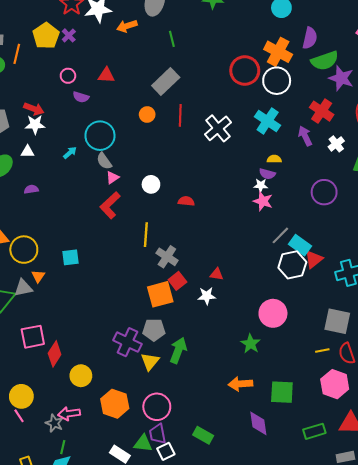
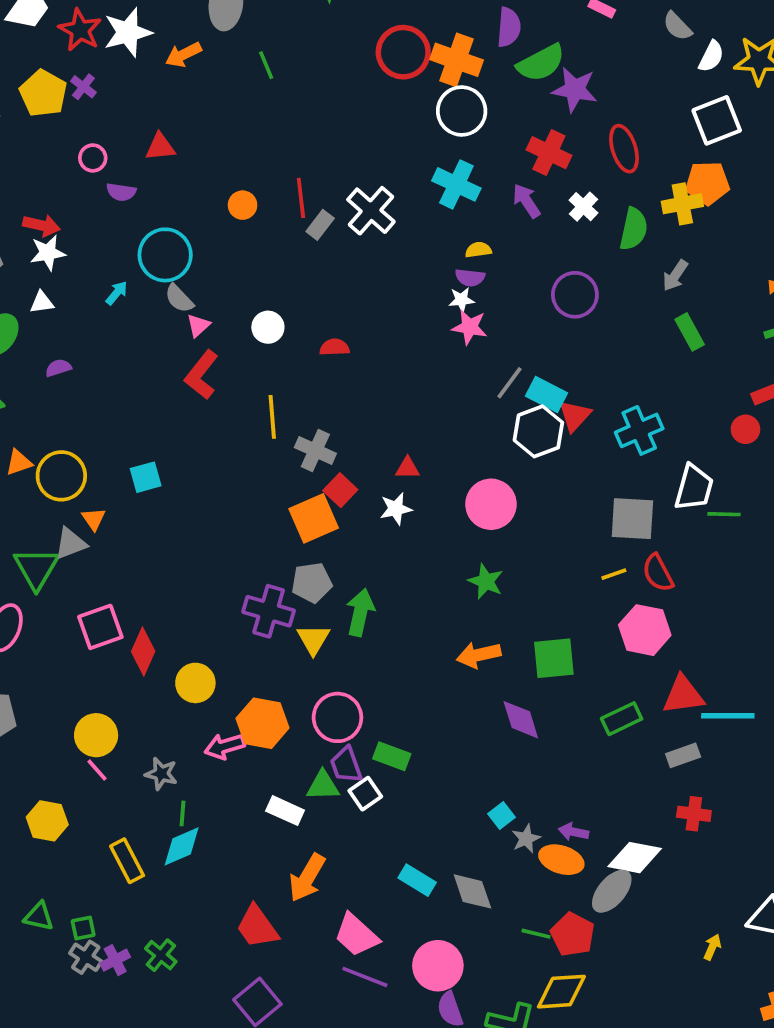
red circle: (245, 71) -> (403, 52), moved
gray rectangle: (166, 82) -> (320, 225), moved, size x0.6
pink circle: (273, 313) -> (491, 504), moved
pink arrow: (69, 414) -> (225, 746), moved
green rectangle: (203, 435) -> (392, 756), moved

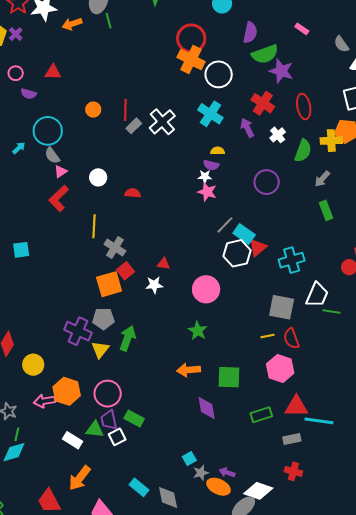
orange cross: (457, 60) -> (191, 59), moved
green line: (266, 65) -> (109, 21), moved

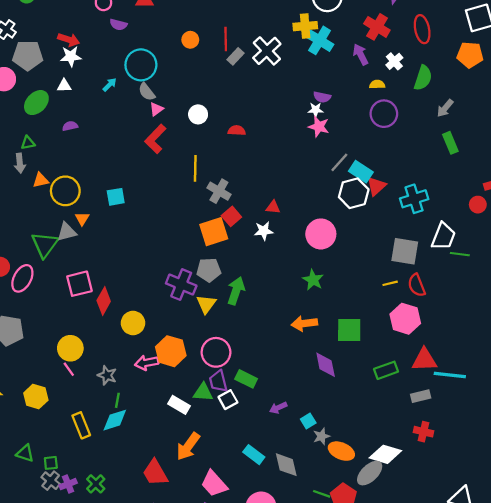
yellow cross: (331, 141) -> (305, 26), moved
yellow semicircle: (218, 151) -> (377, 84), moved
purple arrow: (227, 473) -> (278, 408), moved, turned -42

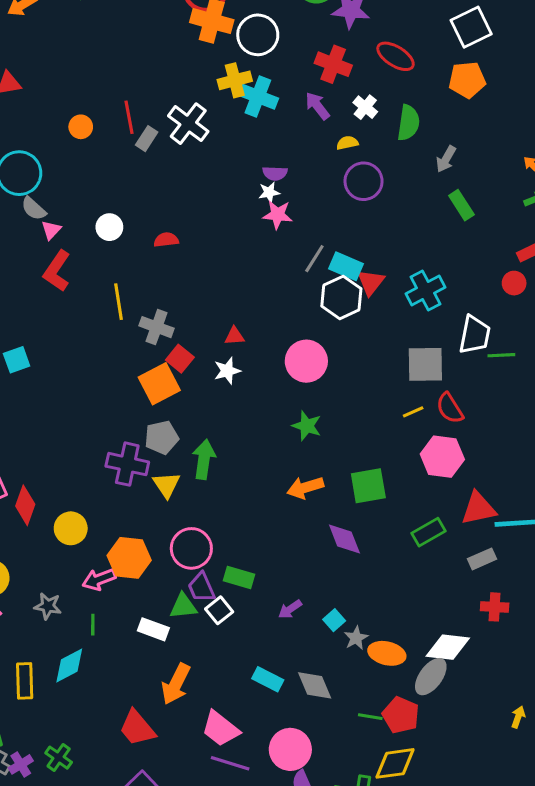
red ellipse: (422, 29) -> (396, 56), turned -36
green line: (117, 400) -> (93, 625), moved
yellow rectangle: (81, 425) -> (25, 681), turned 30

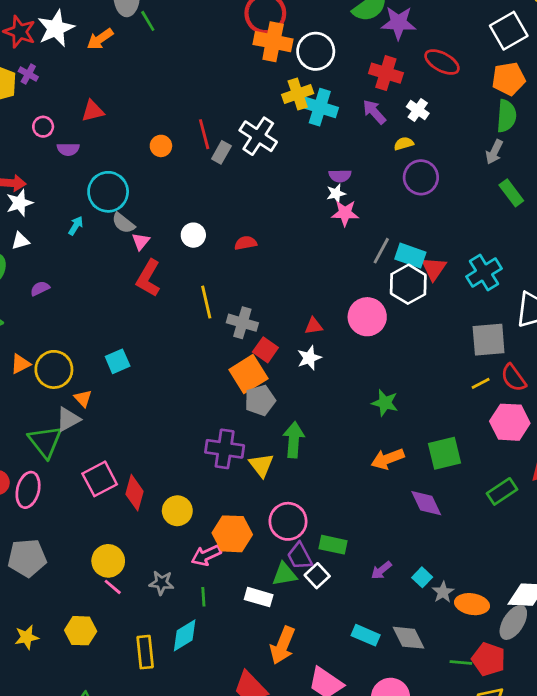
green semicircle: (408, 123) -> (506, 116), moved
pink circle: (306, 361) -> (367, 317), moved
gray pentagon: (162, 437) -> (260, 400), moved

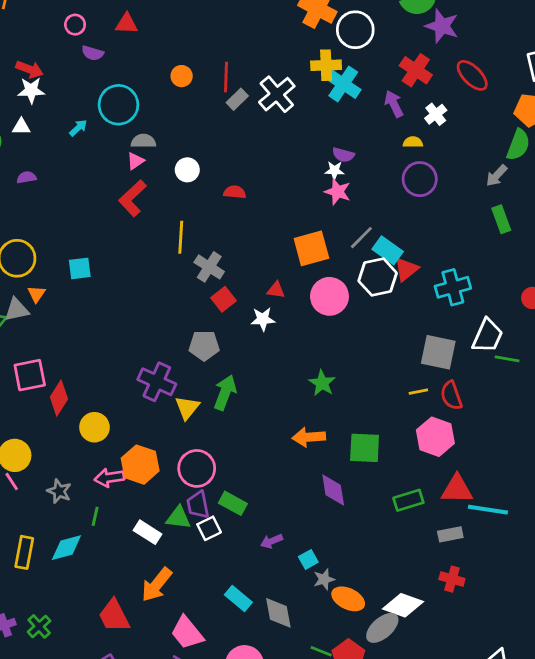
gray semicircle: (123, 223) -> (143, 141), moved, turned 125
orange square: (248, 374) -> (311, 248), moved

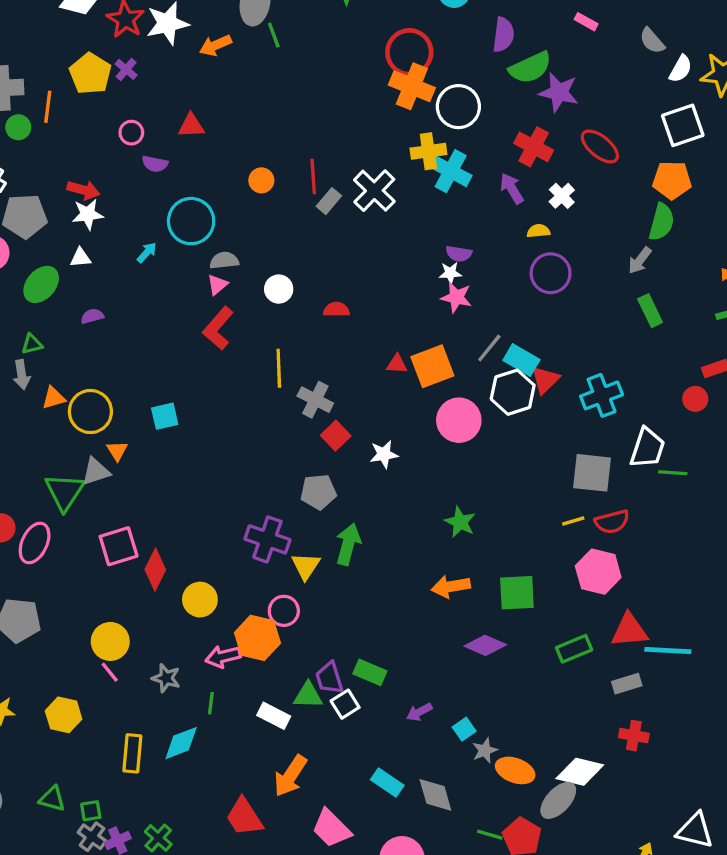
red triangle: (276, 290) -> (397, 364), moved
red semicircle: (451, 395) -> (612, 522), turned -80
pink circle: (197, 468) -> (284, 611), moved, size x0.7
purple diamond: (333, 490) -> (485, 645), turned -52

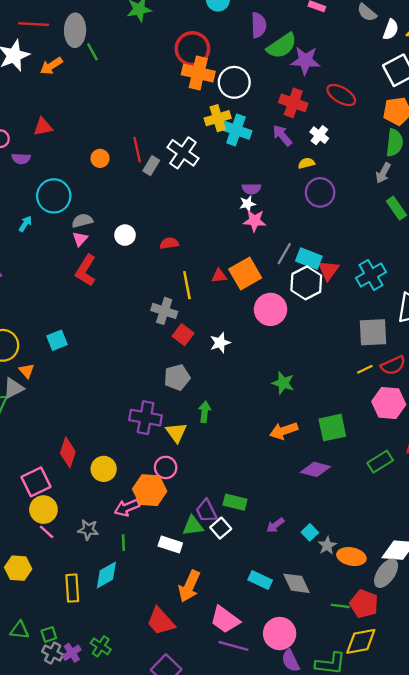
yellow line: (279, 368) -> (187, 285), moved
green arrow: (348, 544) -> (205, 412), size x0.7
pink square: (119, 546) -> (36, 482), moved

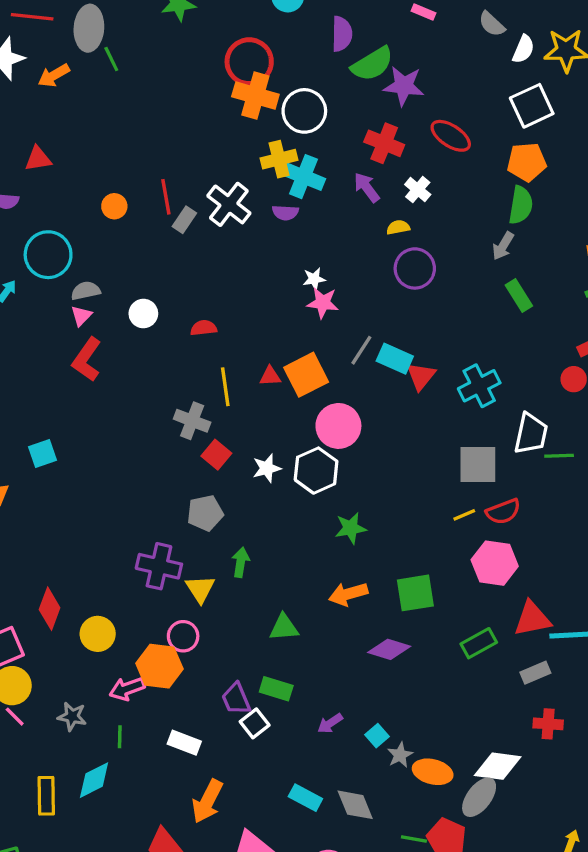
purple semicircle: (251, 189) -> (285, 213), moved
white hexagon: (306, 283) -> (316, 471), moved
green star: (283, 383) -> (351, 528), turned -30
green triangle: (193, 526) -> (284, 627), moved

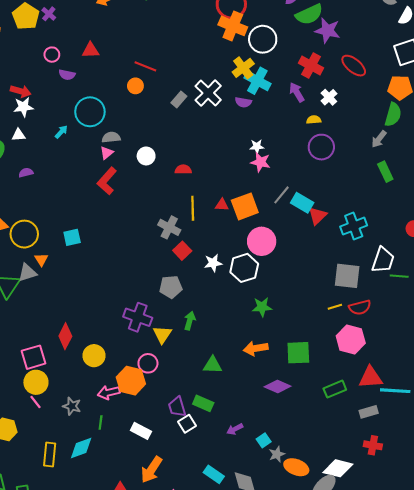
yellow cross: (279, 159) -> (243, 68), turned -30
red line: (166, 197) -> (145, 66), moved, turned -65

